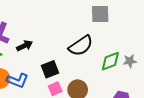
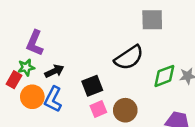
black arrow: (25, 46) -> (54, 71), moved
blue L-shape: (17, 80) -> (53, 99), turned 95

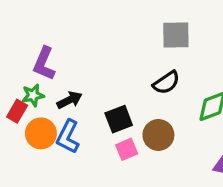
gray square: (152, 20) -> (176, 35), moved
black semicircle: (129, 58) -> (166, 83), size x0.7
brown circle: (125, 110) -> (158, 135), moved

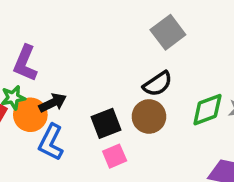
gray square: (176, 35) -> (168, 32), turned -36
orange circle: (41, 133) -> (30, 115), moved
brown circle: (158, 135) -> (149, 116), moved

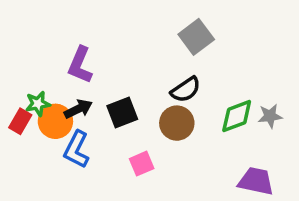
purple L-shape: (25, 63) -> (80, 65), moved
black square: (106, 123) -> (122, 113), moved

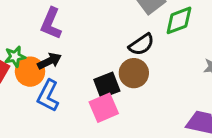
black square: (122, 113) -> (107, 85), moved
green diamond: (237, 116) -> (179, 20), moved
pink square: (142, 164) -> (104, 108), size x1.4

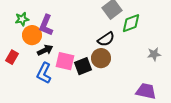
green star: (15, 57) -> (22, 19), moved
orange circle: (30, 72) -> (32, 35), moved
pink square: (104, 108) -> (65, 61), moved, turned 36

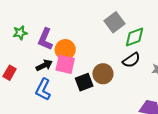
orange circle: (32, 35) -> (65, 50), moved
black semicircle: (106, 39) -> (131, 60), moved
pink square: (65, 61) -> (65, 64), moved

